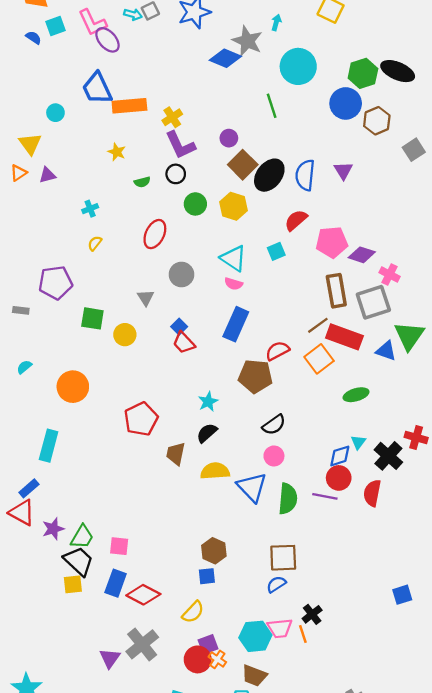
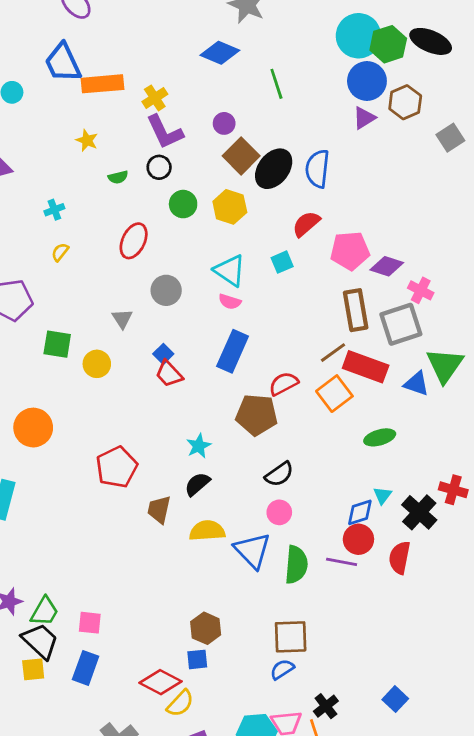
blue diamond: (225, 58) -> (220, 53), moved
cyan circle: (298, 66) -> (358, 36), moved
purple triangle: (343, 170) -> (364, 118), moved, turned 30
red diamond: (143, 595) -> (160, 682), moved
blue square: (402, 595) -> (395, 699), moved, turned -30

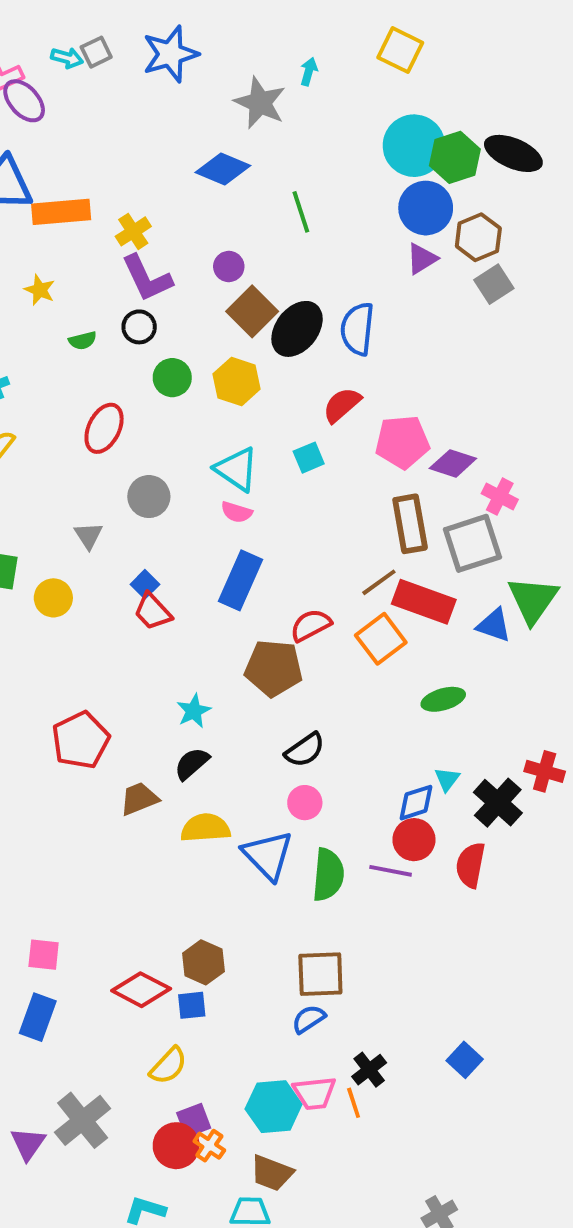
gray square: (450, 138) -> (494, 284), moved
brown trapezoid: (159, 510) -> (139, 799), turned 56
red diamond: (160, 682) -> (141, 990), moved

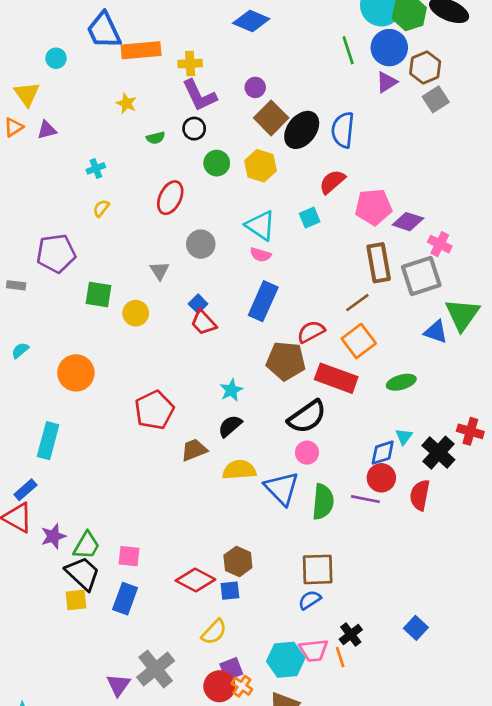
green line: (301, 212) -> (348, 50), moved
yellow cross: (133, 231) -> (190, 64), turned 30
red rectangle: (424, 602) -> (336, 378), moved
black semicircle: (305, 750) -> (307, 417), size x1.4

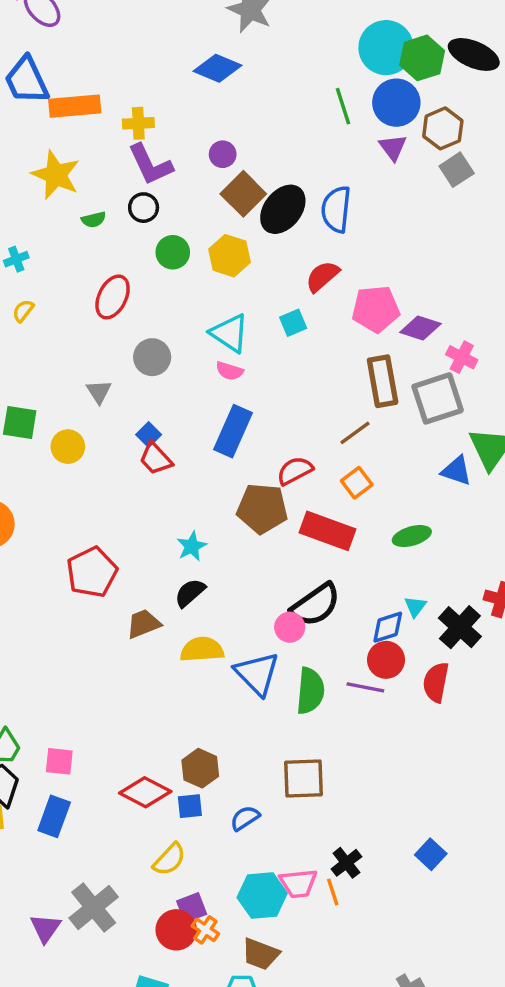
purple triangle: (387, 82) -> (393, 147), turned -35
yellow star: (126, 103) -> (56, 175), size x1.8
orange square: (359, 341) -> (357, 483), size x0.7
black semicircle: (307, 417) -> (315, 605), moved
blue semicircle: (310, 600) -> (245, 818), moved

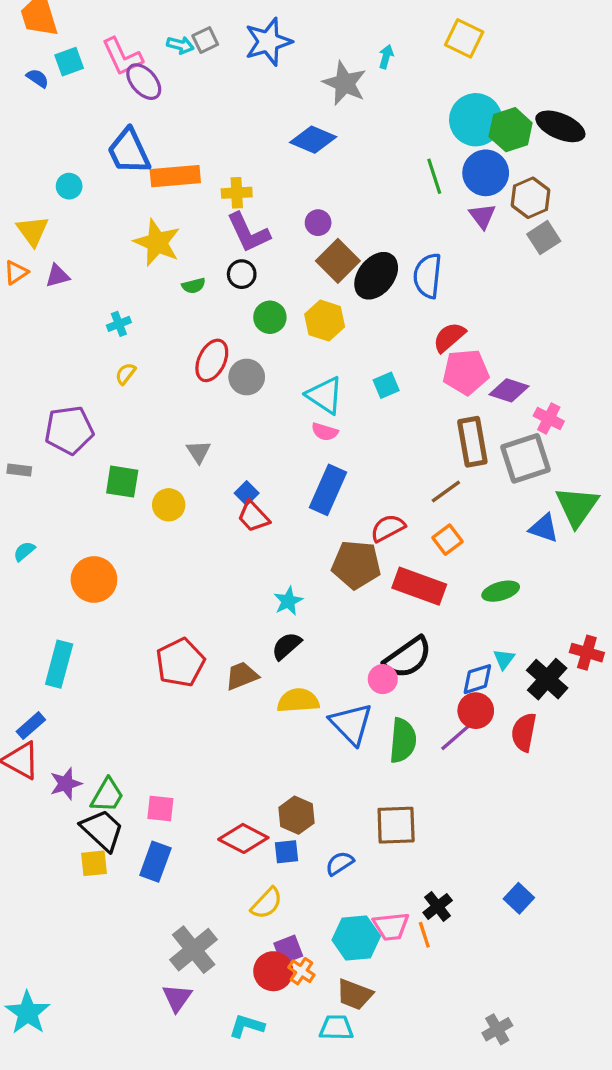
red semicircle: (322, 276) -> (449, 337), moved
gray circle: (152, 357) -> (247, 377), moved
red pentagon: (92, 572) -> (180, 662), moved
purple line: (365, 687) -> (456, 737), turned -52
purple triangle: (45, 928) -> (177, 998), moved

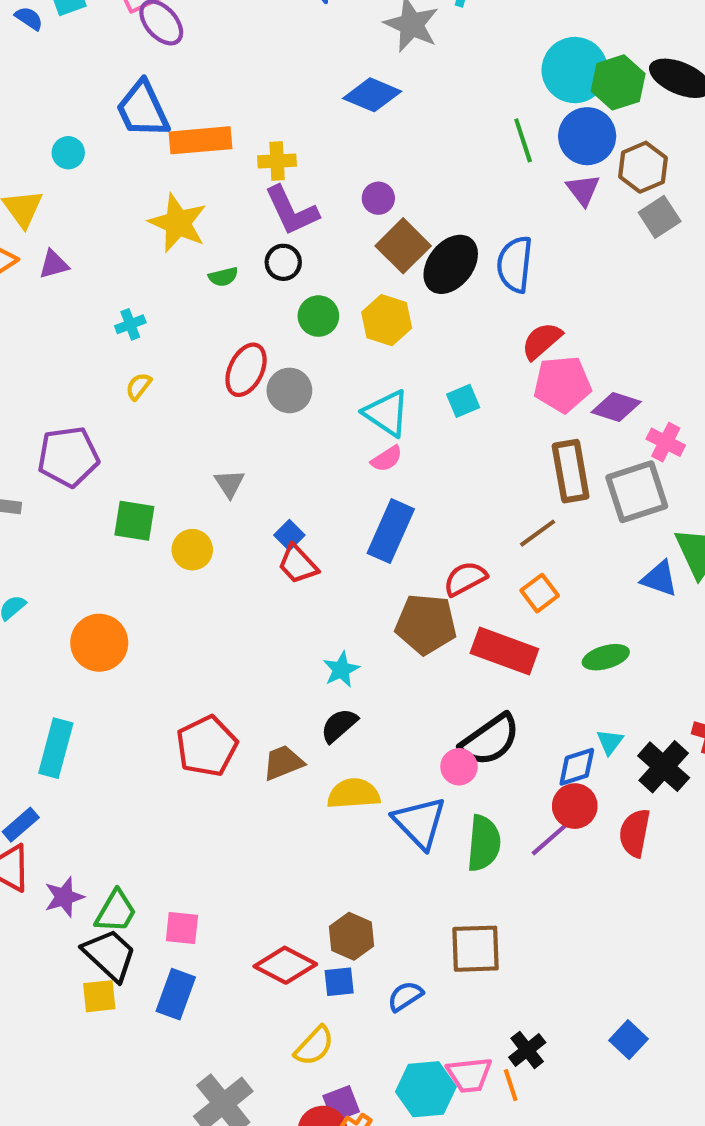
pink semicircle: (325, 432) -> (387, 459), turned -50

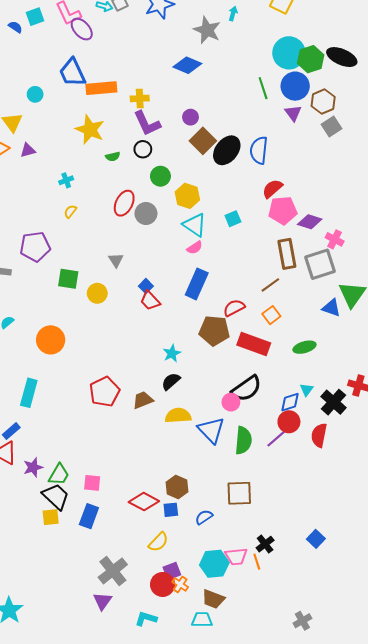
yellow hexagon: (387, 320) -> (187, 196), moved

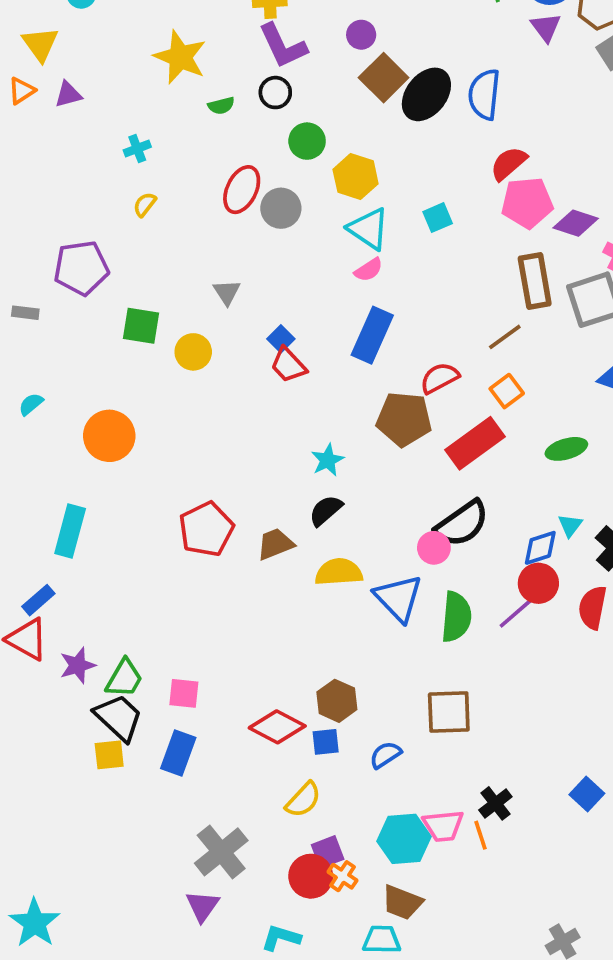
red rectangle: (254, 344) -> (475, 443), turned -56

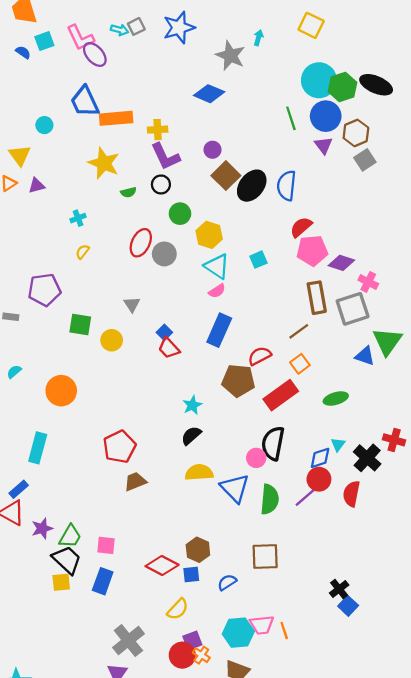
black semicircle: (462, 524) -> (273, 443), turned 136
brown trapezoid: (275, 544) -> (135, 481), moved
black cross: (495, 803) -> (339, 589), moved

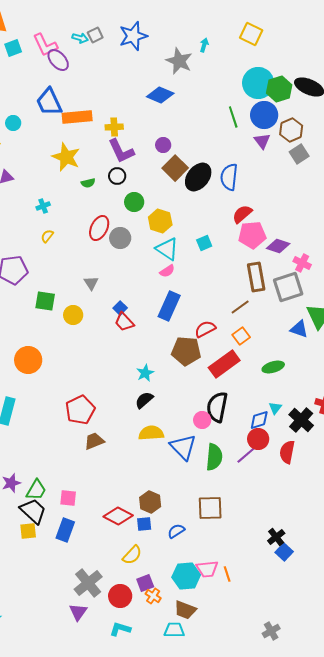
red circle: (182, 655) -> (120, 596), moved

